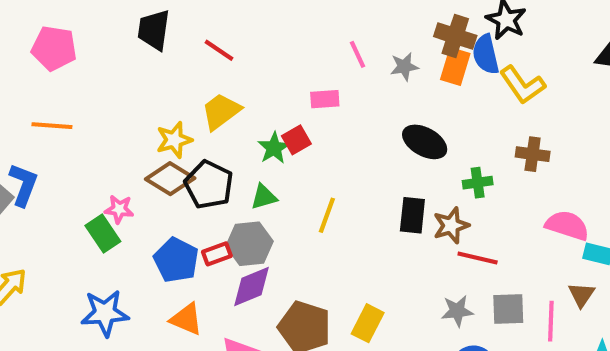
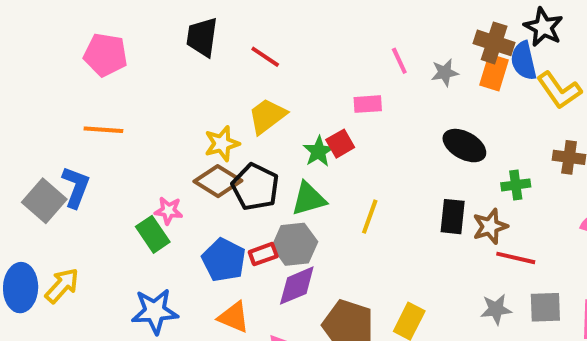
green triangle: (264, 197) -> (309, 199), size x1.4

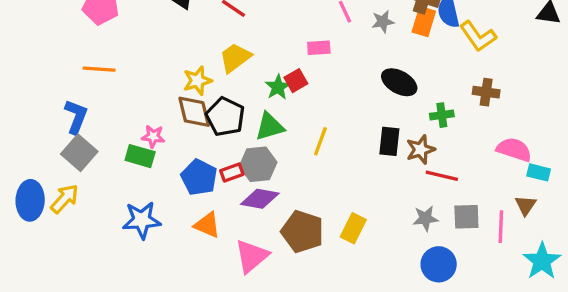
brown diamond: (218, 181) -> (194, 112), turned 45
gray square: (44, 201) -> (79, 153), moved
green rectangle: (153, 234) -> (140, 156), turned -40
purple diamond: (297, 286) -> (260, 199), turned 33

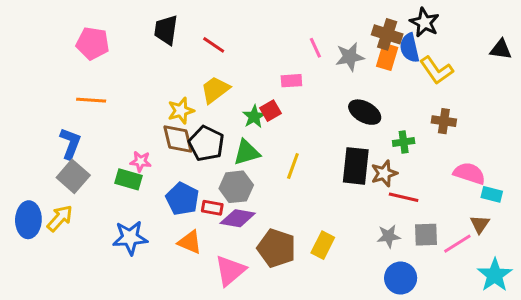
gray star: (383, 22) -> (350, 57), size x1.4
black rectangle: (389, 141) -> (356, 166), size x1.4
red rectangle: (232, 172) -> (212, 208), moved, turned 30
pink line: (501, 227) -> (457, 244), turned 56

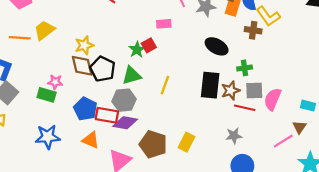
yellow trapezoid: (215, 90) -> (44, 30), moved
brown cross: (444, 121) -> (253, 30), moved
pink semicircle: (469, 173) -> (273, 99), moved, turned -85
red rectangle: (212, 208) -> (107, 115), size x1.5
gray square: (426, 235) -> (254, 91), moved

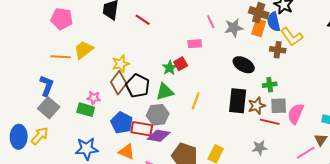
brown diamond: (82, 66) -> (119, 83), turned 50

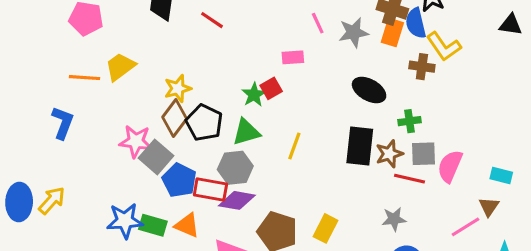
pink star: (94, 98) -> (136, 141), size x1.5
gray square: (49, 108) -> (156, 157), moved
green rectangle: (86, 110) -> (153, 225), moved

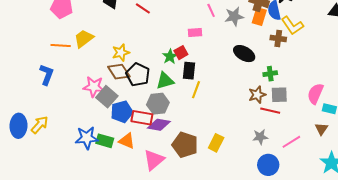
brown diamond: (175, 118) -> (119, 72), turned -70
black rectangle: (360, 146) -> (189, 71), moved, size x0.7
pink semicircle: (450, 166) -> (315, 94), moved
blue pentagon: (179, 180) -> (122, 112), turned 30
pink line: (465, 227) -> (291, 142), moved

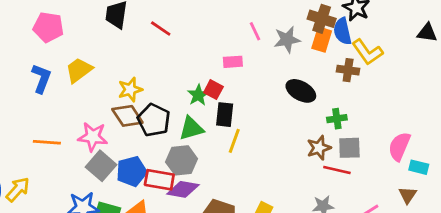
orange line: (61, 46) -> (47, 142), moved
red square: (181, 53) -> (213, 90), turned -32
blue L-shape: (47, 75) -> (41, 78), moved
gray square: (107, 97) -> (101, 166), moved

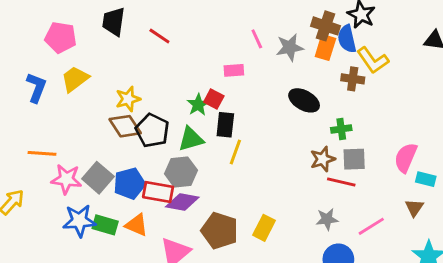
pink pentagon: (48, 27) -> (61, 37), moved
pink star: (93, 137) -> (66, 179), moved

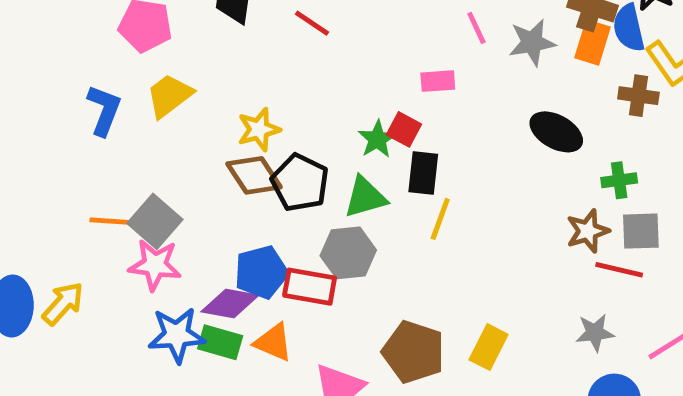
gray square: (98, 178) -> (155, 221), moved
purple diamond: (182, 202) -> (230, 304), moved

